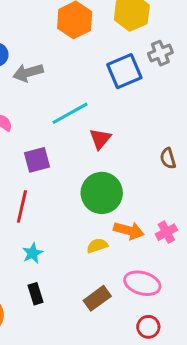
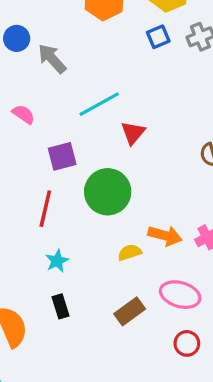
blue square: (124, 71) -> (158, 37), moved, size x0.6
gray arrow: (28, 73) -> (52, 59), turned 64
green circle: (102, 193) -> (108, 192), moved

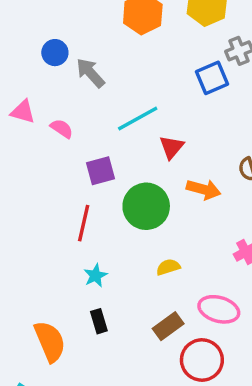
blue square: (158, 37) -> (212, 78), moved, size x1.4
orange arrow: (165, 236) -> (204, 189), moved
red circle: (187, 343) -> (202, 360), moved, size x1.6

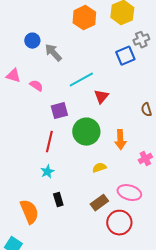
orange arrow: (204, 189) -> (120, 140), moved, turned 72
cyan star: (95, 276) -> (47, 172), moved

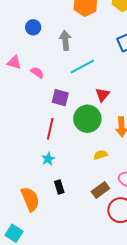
gray arrow: (53, 53) -> (65, 40), moved, turned 36
red triangle: (101, 97) -> (102, 95), moved
purple square: (59, 111) -> (60, 98), turned 30

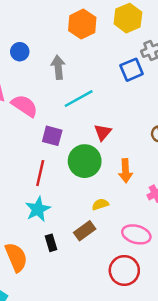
pink semicircle: (37, 73) -> (25, 106), size x1.6
cyan star: (48, 159) -> (38, 209), size x1.5
brown rectangle: (100, 190) -> (85, 231), moved

